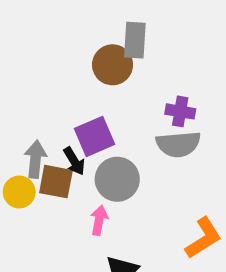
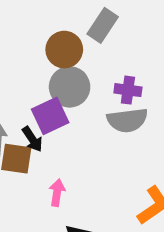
gray rectangle: (135, 40) -> (103, 25), moved, turned 32
gray circle: (117, 179) -> (70, 87), moved

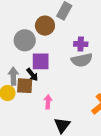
gray circle: (70, 87) -> (25, 40), moved
purple square: (50, 116) -> (41, 61), turned 30

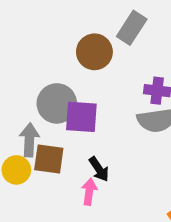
gray circle: (25, 40) -> (57, 103), moved
black arrow: (32, 75) -> (99, 169), moved

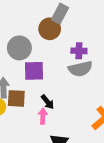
brown circle: (94, 52) -> (50, 29), moved
gray circle: (57, 103) -> (19, 48), moved

